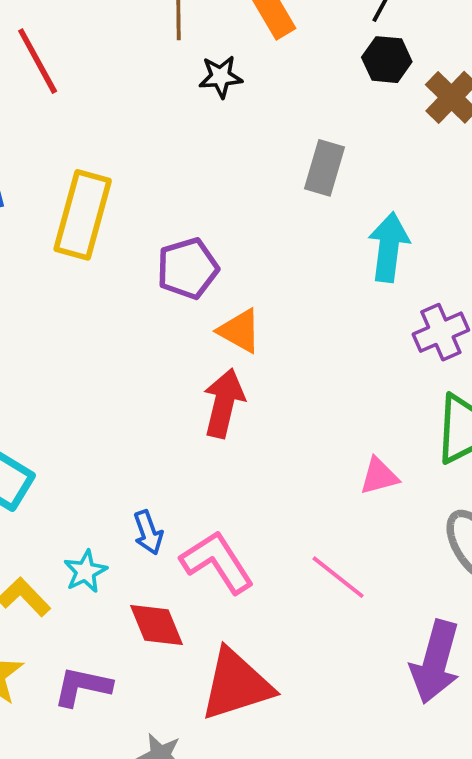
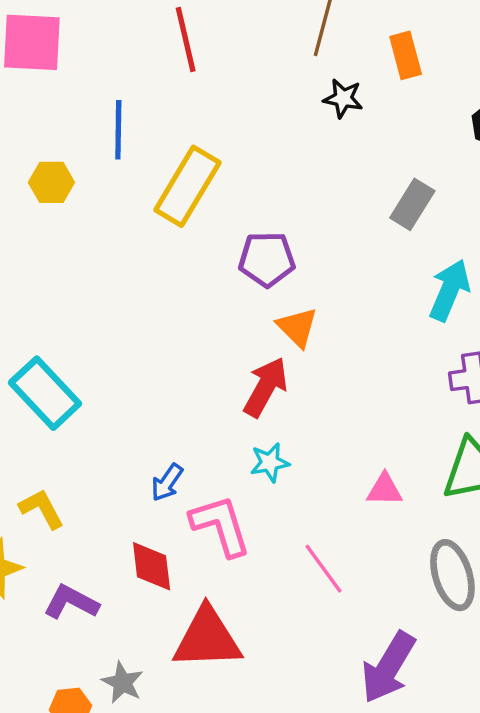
blue arrow: (148, 532) -> (167, 483), turned 39
cyan star: (85, 571) -> (270, 462), moved

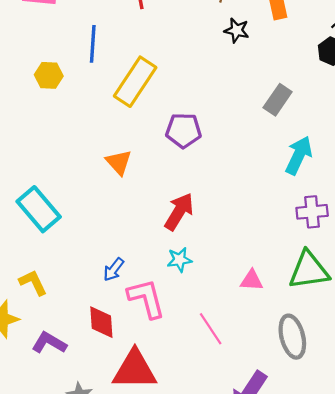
orange triangle: (297, 327) -> (119, 162), moved

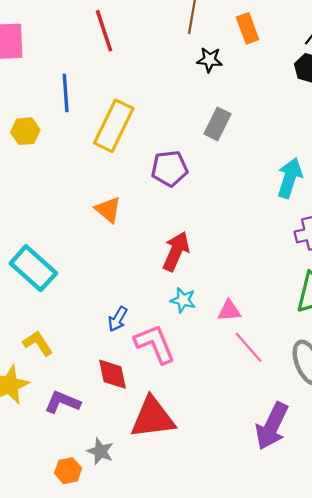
gray rectangle: (278, 100) -> (218, 124), moved
cyan star: (179, 260) -> (183, 300), turned 30
pink triangle: (252, 280) -> (229, 311), moved
pink line: (211, 329) -> (249, 347), moved

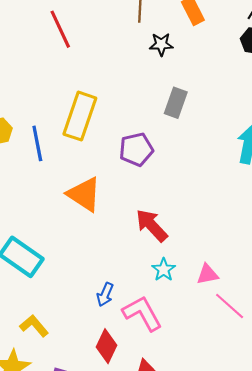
blue line: (66, 93) -> (37, 143), moved
orange triangle: (108, 210) -> (84, 194), size x1.4
red arrow: (176, 251) -> (152, 225), turned -60
cyan star: (183, 300) -> (164, 270), turned 30
red diamond: (112, 374) -> (107, 346), turned 44

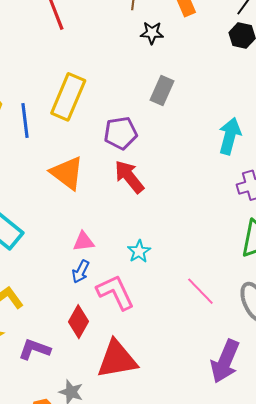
red arrow: (152, 225) -> (129, 177), moved
pink triangle: (208, 274) -> (84, 241), moved

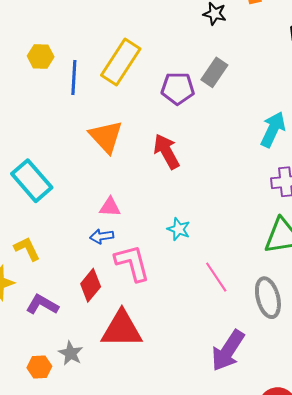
purple pentagon: (121, 133) -> (178, 88), moved
cyan star: (139, 251) -> (179, 229), moved, turned -30
blue arrow: (81, 272) -> (102, 236), turned 45

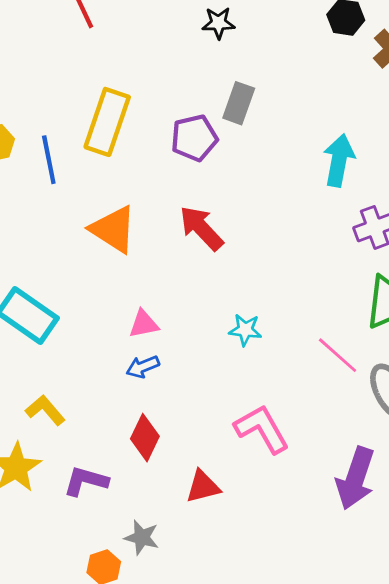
pink L-shape: (132, 263) -> (262, 429), moved
pink line: (216, 277) -> (338, 355), moved
red triangle: (122, 329) -> (203, 487), size x0.6

